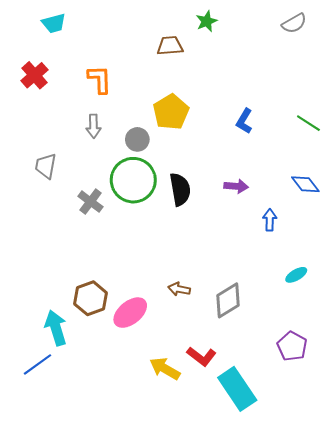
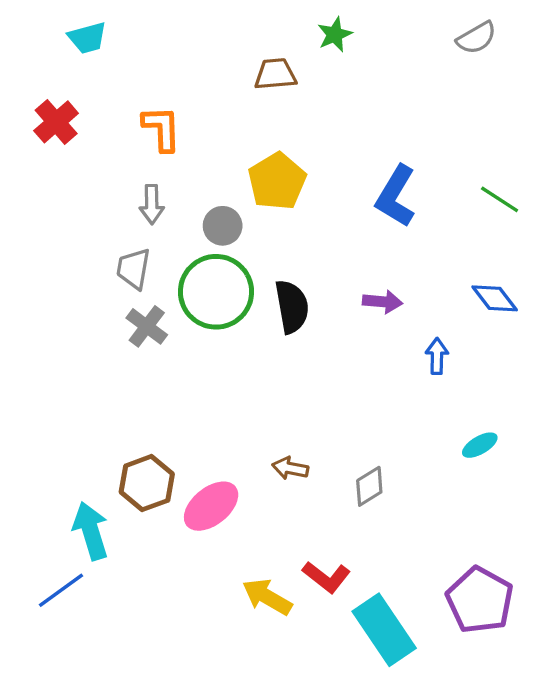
blue L-shape: (244, 121) -> (396, 196), size x1.5
gray trapezoid: (46, 166) -> (134, 269), moved
gray diamond: (228, 300) -> (369, 486), size x0.7
purple pentagon: (292, 346) -> (480, 600), moved, size x1.4

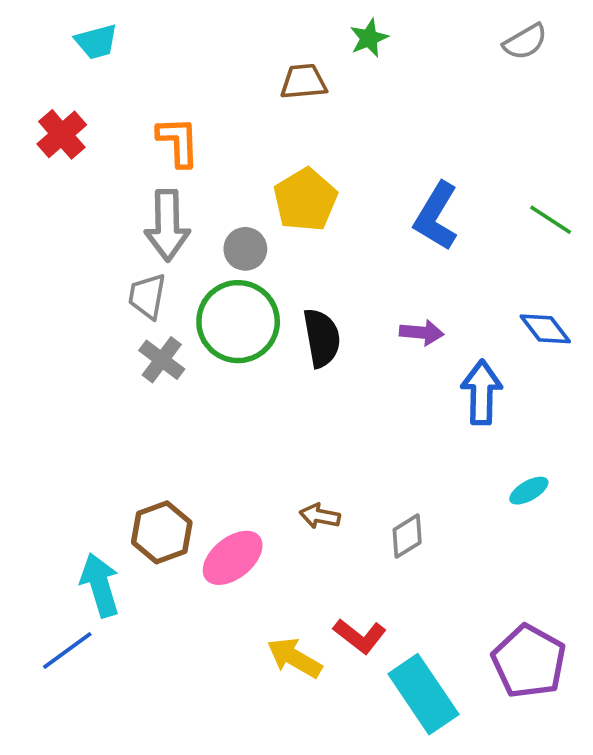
gray arrow: (152, 204) -> (167, 225), size x1.6
blue arrow: (437, 356) -> (482, 392), size x1.6

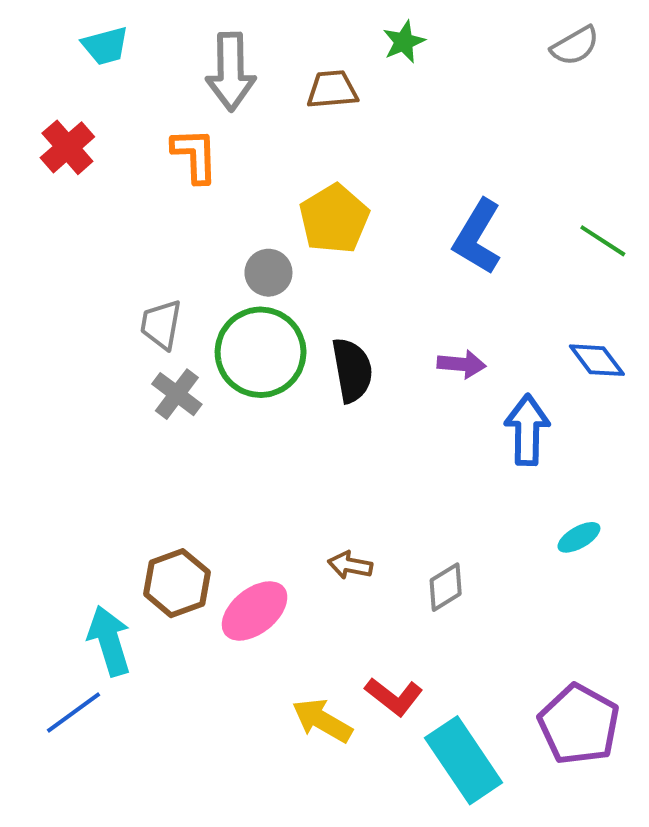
gray arrow: (167, 225) -> (231, 72), moved

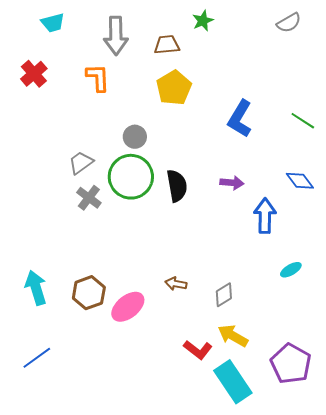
yellow pentagon: (334, 219) -> (174, 88), moved
gray trapezoid: (161, 324) -> (81, 163), turned 44
cyan arrow: (109, 641) -> (36, 288), moved
yellow arrow: (322, 720) -> (233, 336), moved

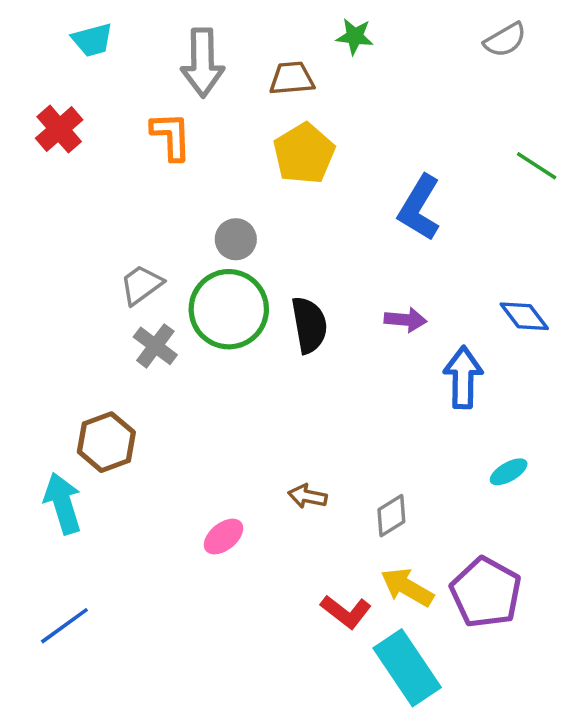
green star: (203, 21) -> (355, 36), turned 30
green line: (303, 121) -> (537, 166), moved
brown hexagon: (89, 293) -> (106, 442), moved
pink ellipse: (128, 307) -> (224, 537), size x0.7
purple pentagon: (291, 364) -> (486, 592), moved

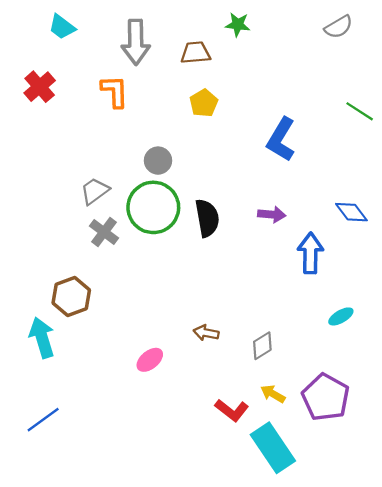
cyan trapezoid: (92, 40) -> (62, 27), turned 52
yellow pentagon: (304, 154) -> (204, 103), size x0.7
yellow arrow: (407, 587) -> (273, 394), size x0.7

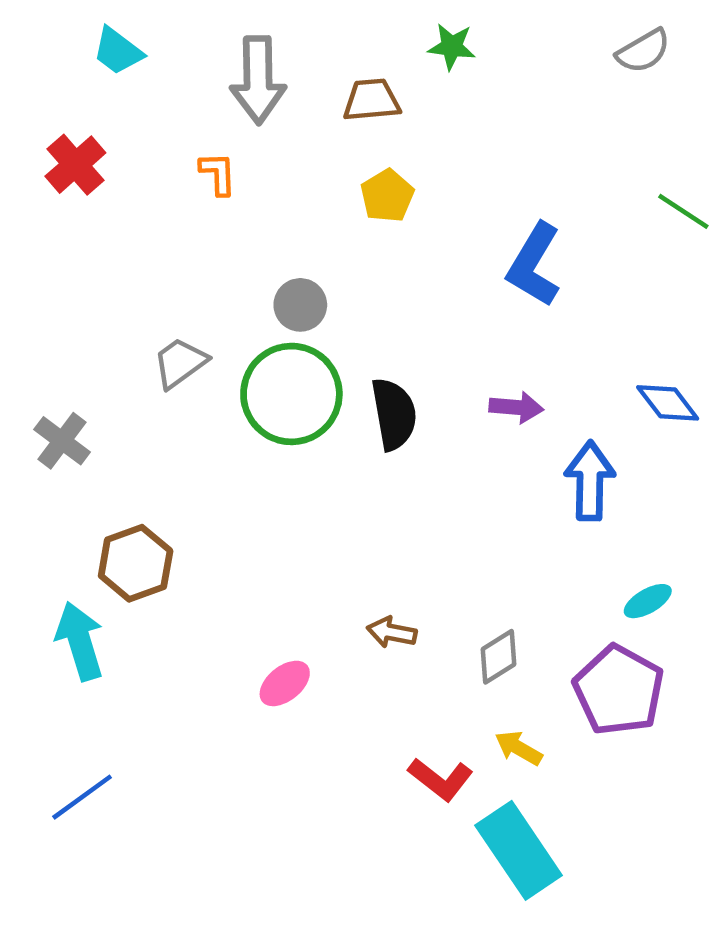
orange L-shape: (115, 91) -> (218, 174), size x0.7
gray cross: (104, 232) -> (62, 441), moved
purple pentagon: (326, 397) -> (619, 690), moved

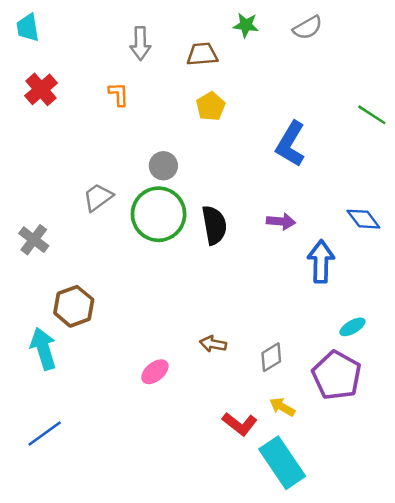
cyan trapezoid: (118, 51) -> (28, 28), moved, turned 44
gray semicircle: (643, 51) -> (308, 28), moved
gray arrow: (258, 80) -> (140, 43), size x0.7

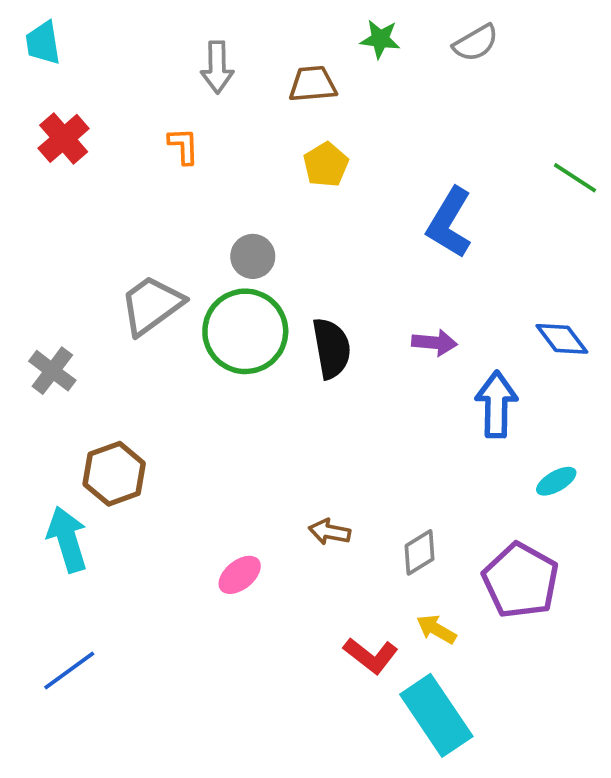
gray trapezoid: (98, 197) -> (152, 305), size x1.4
cyan ellipse: (352, 327) -> (556, 481), moved

